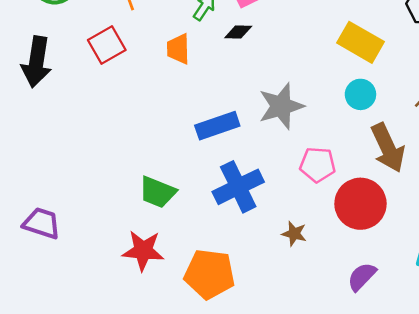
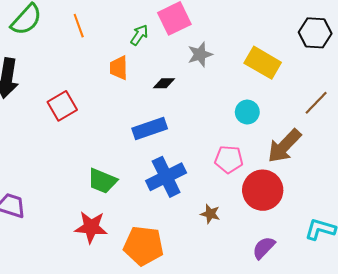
black diamond: (238, 32) -> (164, 83), moved
red square: (107, 45) -> (62, 106), moved
cyan circle: (360, 94) -> (247, 112), moved
gray star: (281, 106) -> (200, 54), moved, size x0.7
brown arrow: (388, 148) -> (284, 146), turned 69

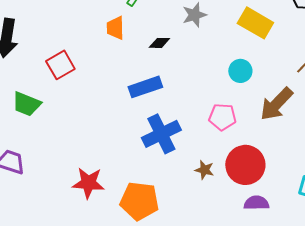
green trapezoid: (102, 181) -> (26, 104), moved
red circle: (263, 190) -> (245, 165), moved
purple semicircle: (264, 248) -> (256, 203), turned 45

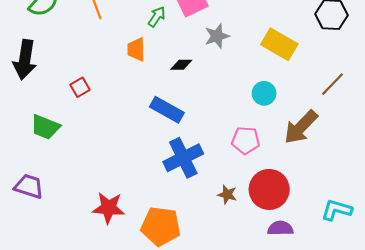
red square: (60, 65) -> (80, 87), size x0.7
blue rectangle: (145, 87) -> (167, 110), turned 48

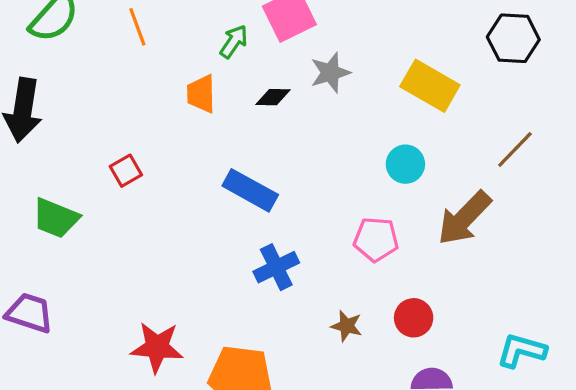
black diamond: (181, 65) -> (273, 97), moved
red square: (80, 87) -> (126, 171), moved
blue cross: (183, 158) -> (276, 267), size x0.7
red circle: (269, 189) -> (414, 318), size x0.6

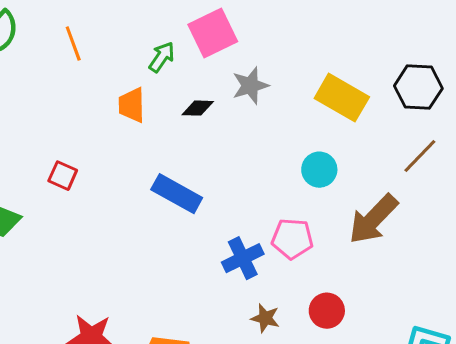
black hexagon: (513, 38) -> (418, 87), moved
red square: (126, 171) -> (63, 176), turned -36
blue cross: (276, 267) -> (243, 258), moved

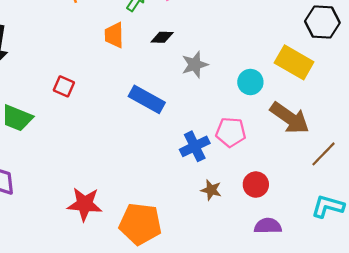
gray star: (250, 86) -> (195, 65), moved
yellow rectangle: (342, 98) -> (294, 62), moved
brown line: (420, 156) -> (323, 154), moved
brown arrow: (373, 219) -> (290, 118), turned -99

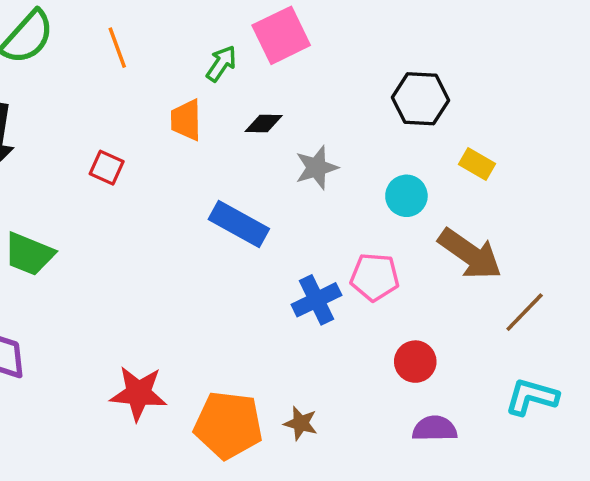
black hexagon: (322, 22) -> (421, 99), moved
yellow rectangle: (294, 62) -> (477, 164), size x0.6
red square: (64, 86) -> (107, 168), moved
brown star: (211, 190) -> (301, 423), moved

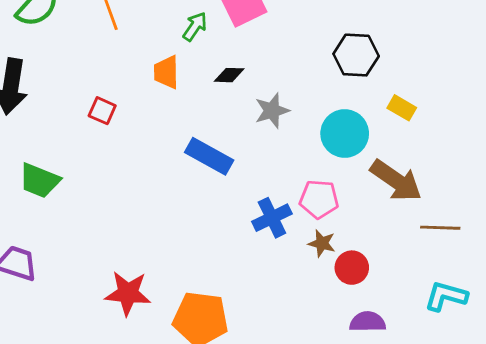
cyan circle: (406, 196) -> (345, 133), size x1.4
brown line: (525, 312) -> (440, 228), turned 48
brown star: (301, 423) -> (322, 243), moved

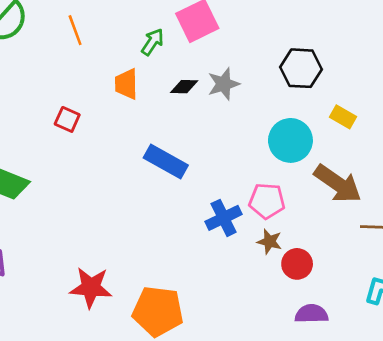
gray star: (272, 111) -> (224, 84), moved

